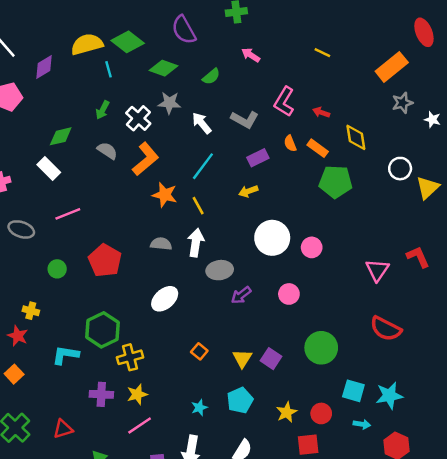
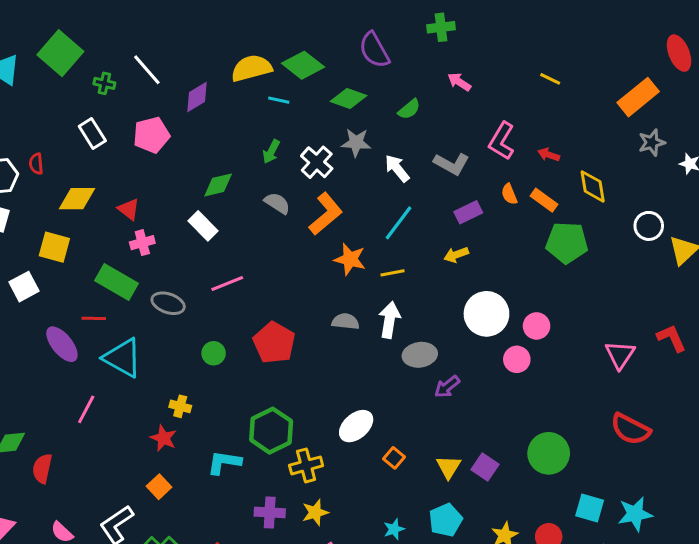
cyan line: (108, 69) -> (279, 100), turned -63
yellow line: (198, 206) -> (392, 273), turned -72
pink circle: (289, 294) -> (517, 359), moved
white ellipse: (165, 299) -> (356, 426), moved

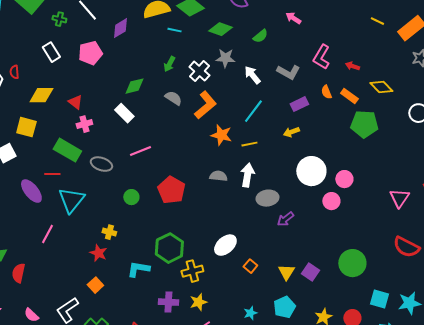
yellow line: (550, 79) -> (377, 21), moved
yellow diamond: (593, 186) -> (381, 87), turned -35
cyan triangle: (123, 358) -> (71, 200), turned 40

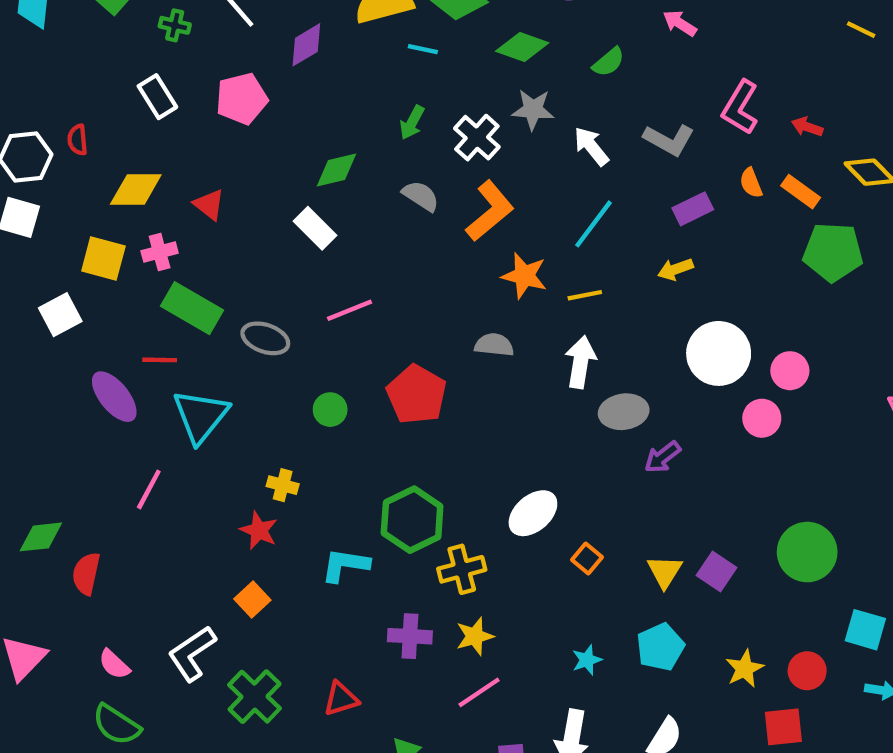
pink cross: (84, 124) -> (160, 252), moved
gray semicircle: (218, 176) -> (494, 345), moved

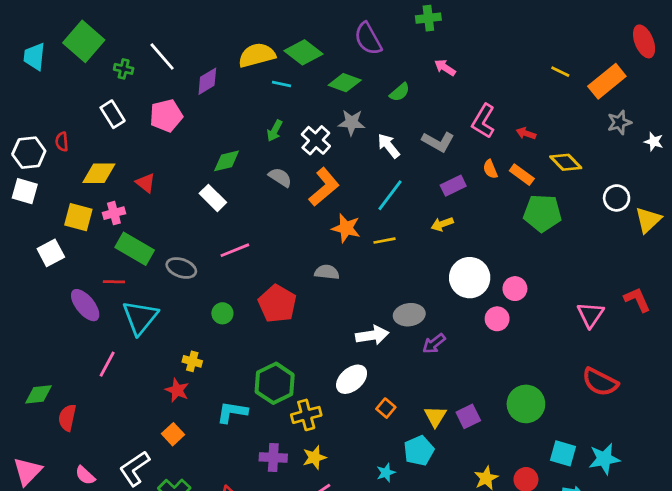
white arrow: (580, 362) -> (372, 335), moved, turned 72
purple square: (716, 571) -> (468, 416), turned 30
cyan pentagon: (660, 647) -> (419, 451), moved

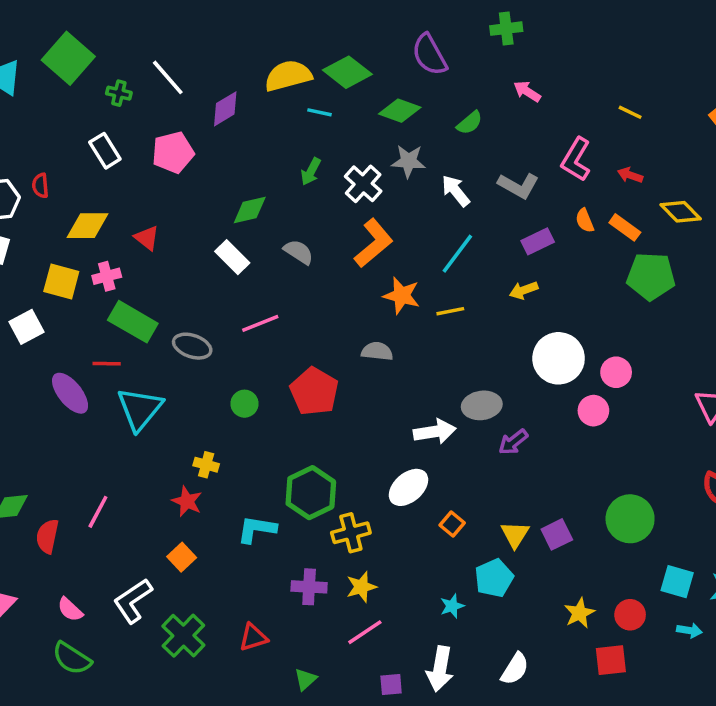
yellow line: (560, 72) -> (630, 112), moved
gray semicircle: (280, 177) -> (299, 252), moved
pink line: (107, 364) -> (98, 512), moved

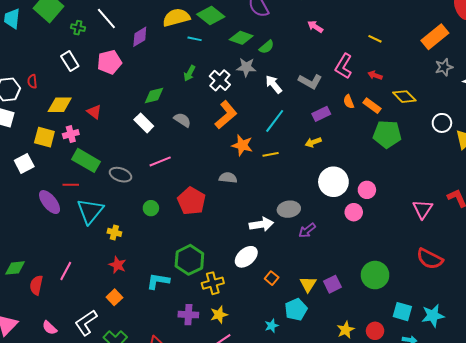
green semicircle: (470, 123) -> (267, 47), moved
yellow cross: (206, 465) -> (114, 232), moved

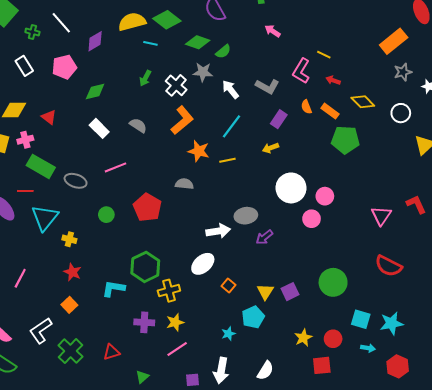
yellow line: (375, 39) -> (324, 55), moved
green diamond: (154, 96) -> (95, 92), moved
purple rectangle: (321, 114) -> (279, 119), turned -30
white circle: (442, 123) -> (401, 113), moved

